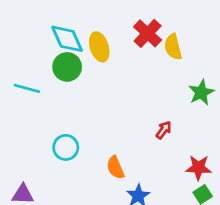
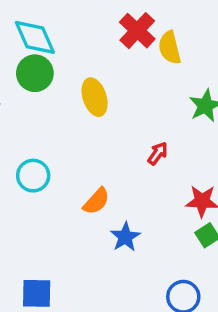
yellow ellipse: (99, 47) -> (95, 97), moved
orange semicircle: (115, 168) -> (96, 201), turned -115

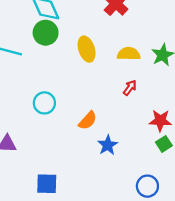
yellow semicircle: (170, 48) -> (129, 54), moved, turned 105

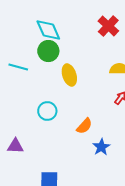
yellow ellipse: (87, 49) -> (69, 75), moved

